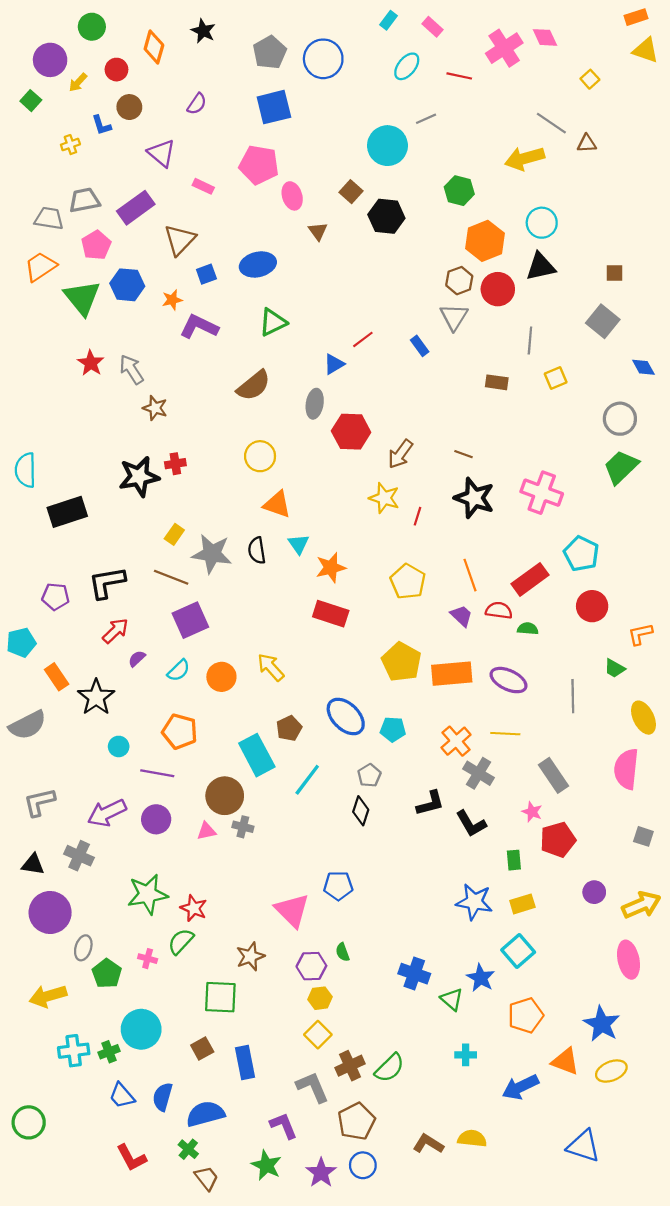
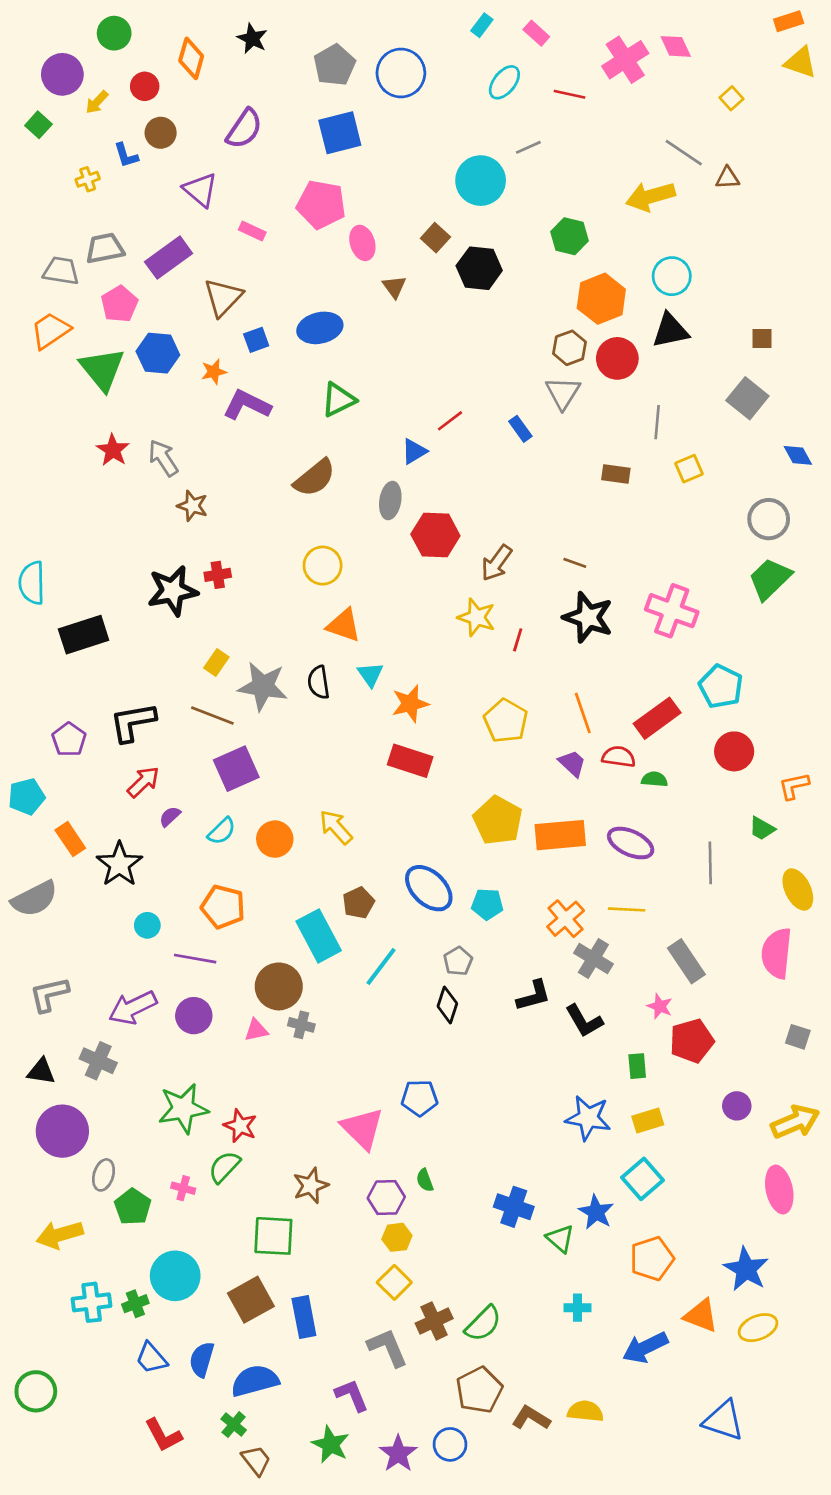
purple semicircle: (197, 104) -> (244, 129), size x1.5
purple pentagon: (55, 597) -> (69, 739), turned 30
brown square: (202, 1049) -> (251, 1300), size x1.6
brown pentagon: (356, 1121) -> (479, 1390), moved

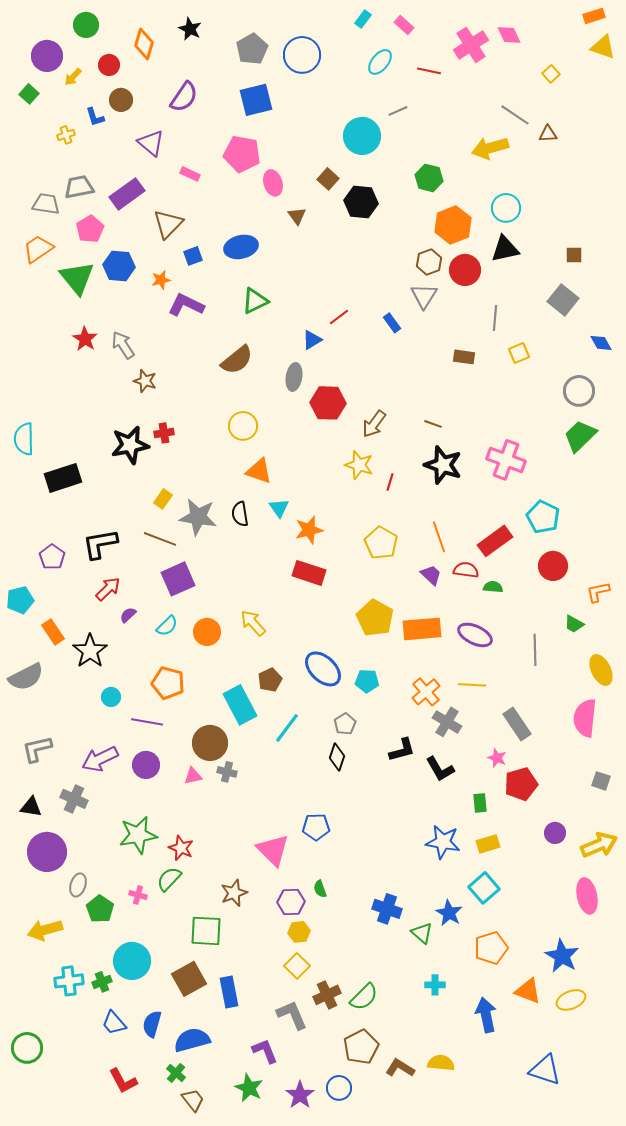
blue arrow: (645, 1348) -> (486, 1015), turned 104

